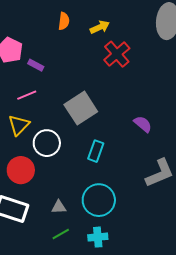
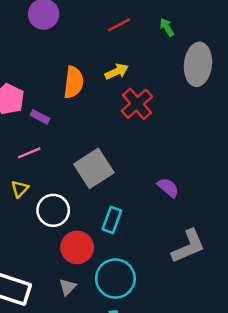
orange semicircle: (64, 21) -> (74, 82), moved, size x1.5
yellow triangle: (19, 125) -> (20, 189), size x0.7
red circle: (21, 170) -> (77, 247), moved
gray triangle: (59, 207) -> (68, 287), turned -42

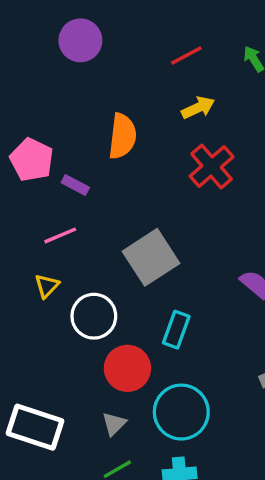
yellow arrow: (117, 72) -> (198, 108), moved

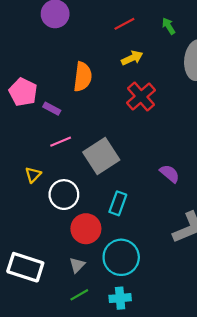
pink line: (60, 235) -> (61, 142), moved

